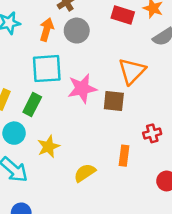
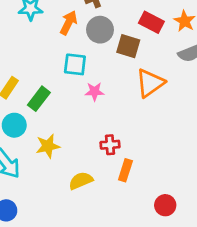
cyan square: (47, 69) -> (75, 64), moved, size x0.7
pink star: (82, 88) -> (94, 92), size x0.6
brown square: (114, 101) -> (128, 46), moved
red cross: (152, 133) -> (110, 145), moved

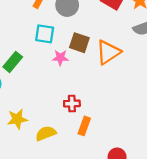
brown square: (128, 46) -> (79, 43), moved
yellow star: (48, 146) -> (17, 119), moved

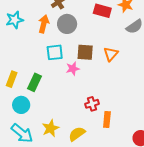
orange triangle: (108, 52) -> (111, 54), size x0.7

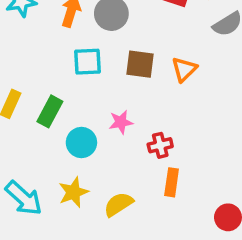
pink star: (73, 69) -> (121, 122), moved
red cross: (92, 104) -> (160, 145), moved
cyan circle: (21, 105) -> (81, 143), moved

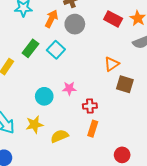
cyan square: (88, 62) -> (56, 50), turned 36
brown square: (140, 64) -> (125, 84), moved
green rectangle: (50, 111) -> (30, 48), moved

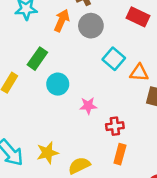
cyan square: (56, 50) -> (114, 59), moved
orange triangle: (112, 64) -> (139, 73), turned 42
cyan circle: (44, 96) -> (58, 84), moved

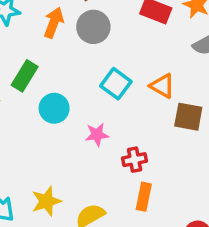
cyan square: (114, 59) -> (116, 84), moved
orange triangle: (139, 73) -> (162, 86), turned 30

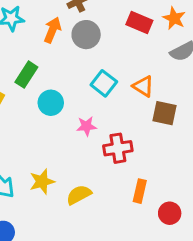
red cross: (135, 160) -> (118, 148), size x1.4
orange rectangle: (144, 197) -> (140, 191), moved

